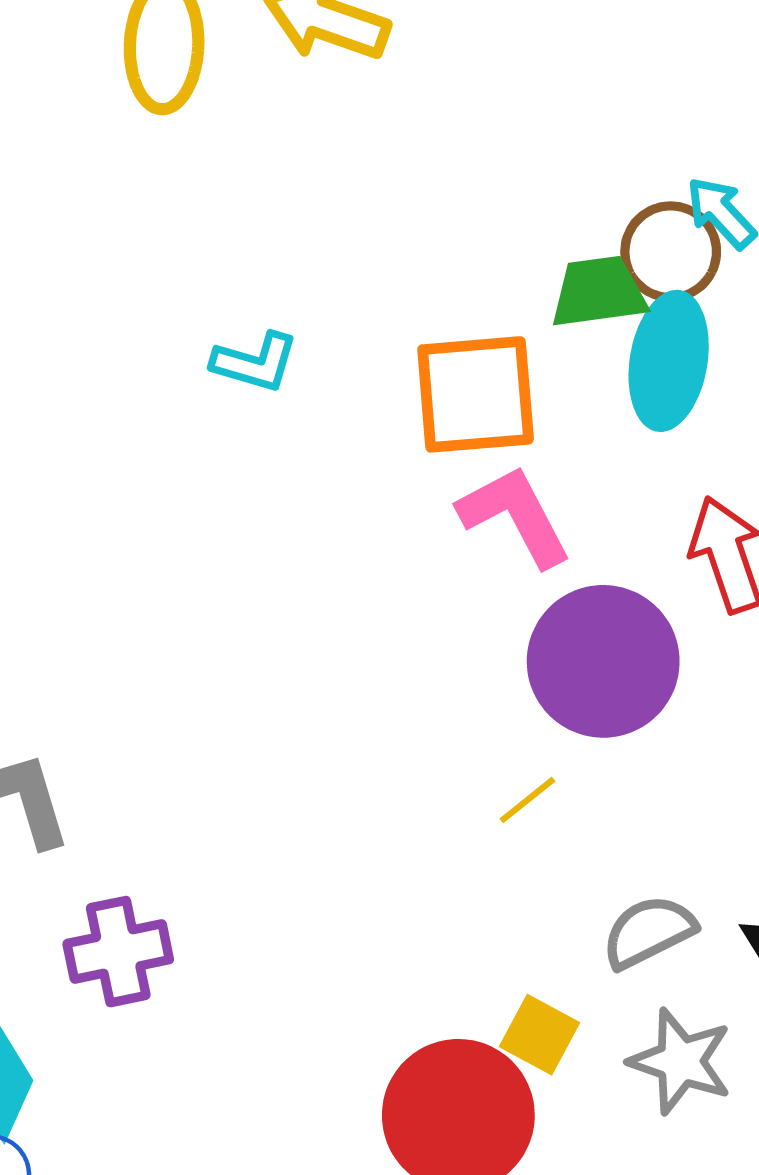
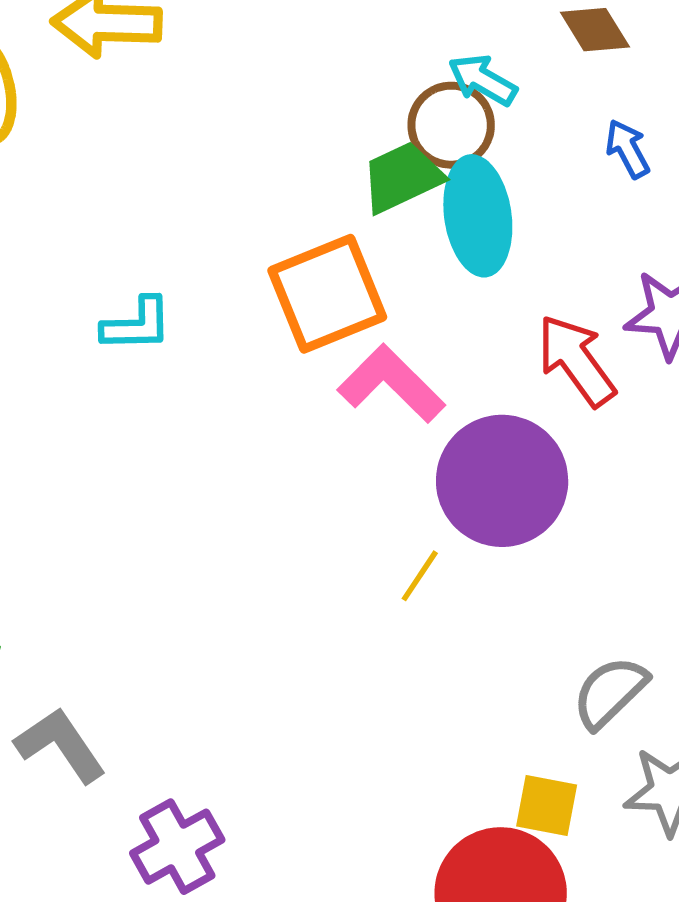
yellow line: (527, 800) -> (420, 576), moved

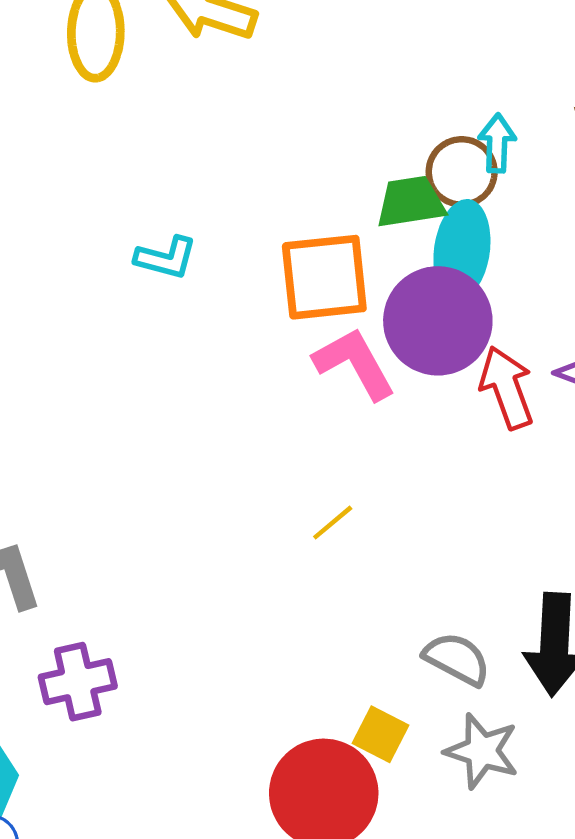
cyan arrow: (483, 80) -> (497, 143), turned 46
purple circle: (502, 481) -> (438, 321), moved
gray semicircle: (610, 692) -> (457, 659), turned 56

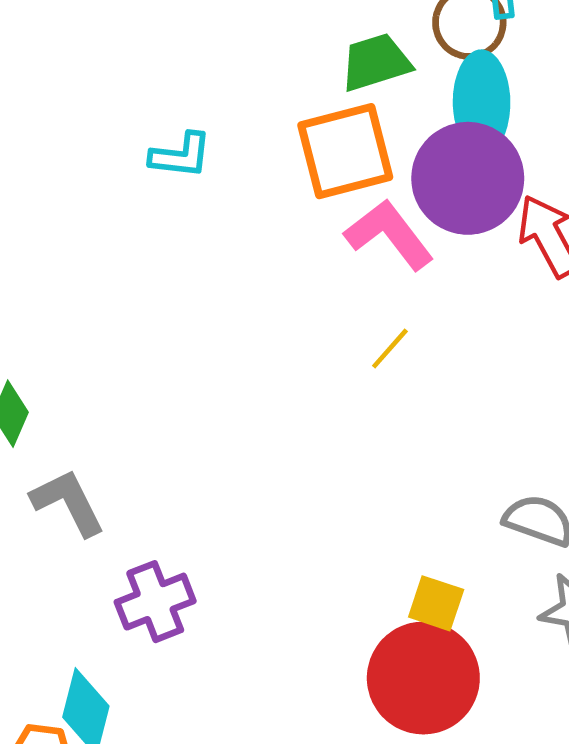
green trapezoid: (411, 202) -> (376, 62), moved
yellow line: (333, 523) -> (390, 348), moved
yellow square: (380, 734) -> (436, 603), moved

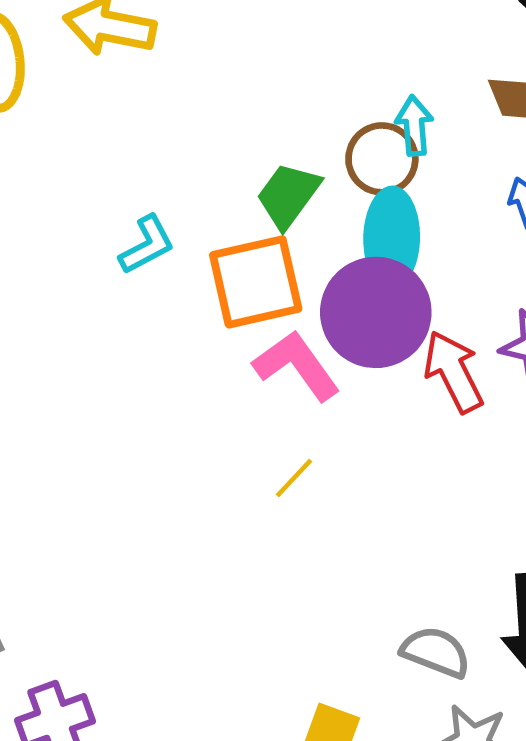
green trapezoid: (376, 62) -> (288, 195), turned -38
cyan L-shape: (181, 155) -> (147, 245), moved, turned -36

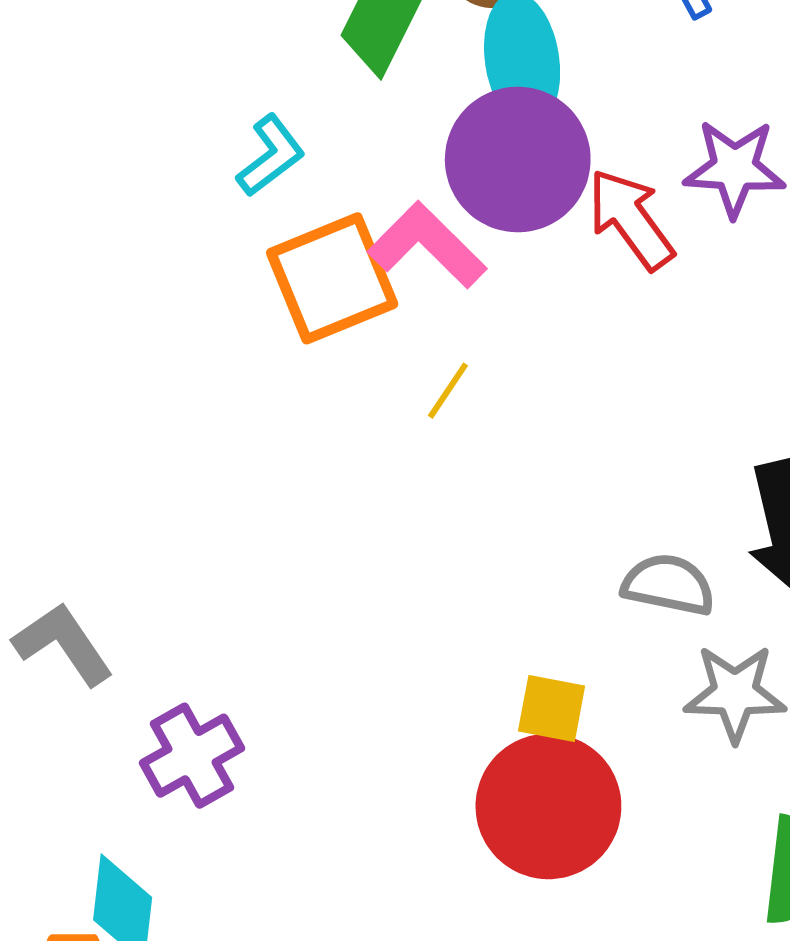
cyan L-shape: (147, 245) -> (271, 156), moved
orange square: (256, 282) -> (332, 278), moved

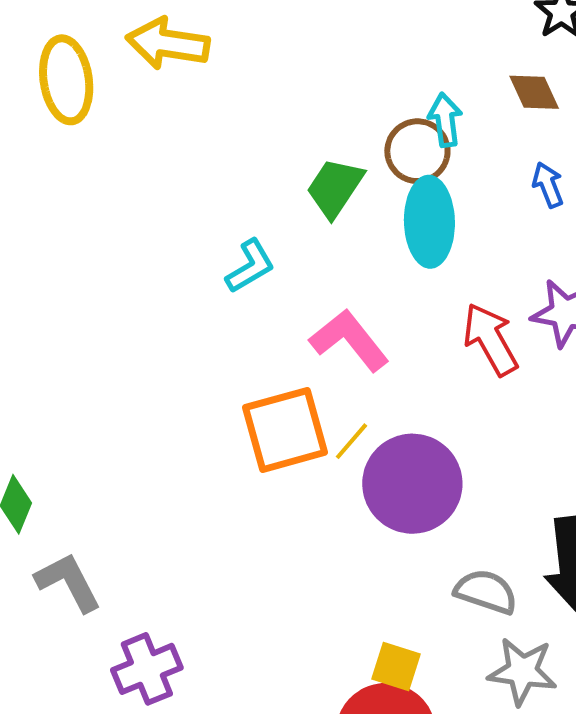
purple circle: (518, 159) -> (412, 484), moved
orange square: (332, 278) -> (285, 430), moved

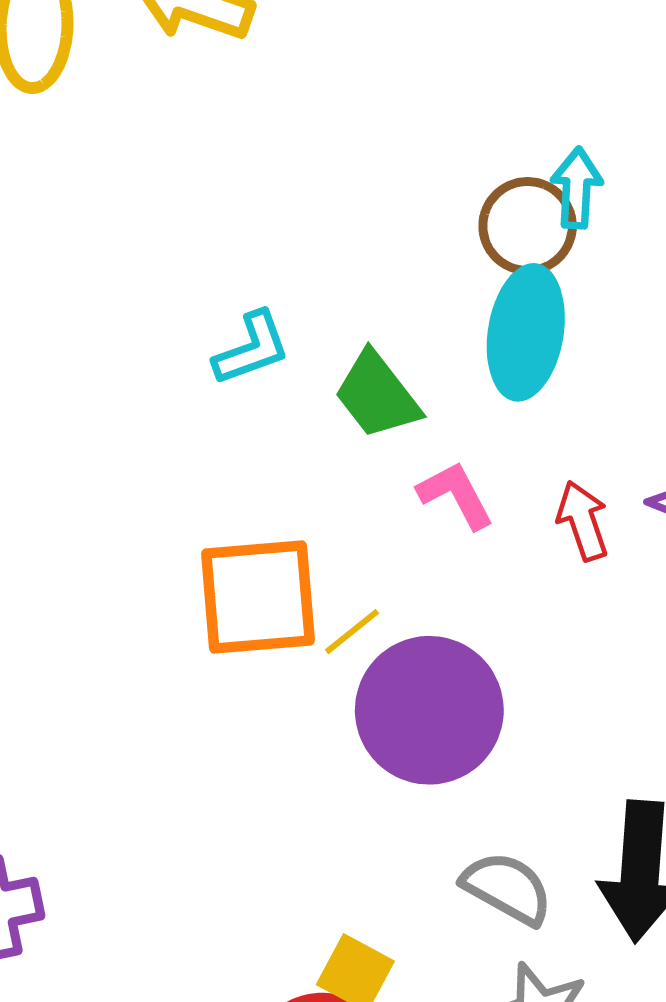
green trapezoid: (335, 188) -> (377, 395), moved, turned -82
red arrow: (490, 339) -> (583, 521), size x0.7
pink L-shape: (349, 340) -> (456, 495), moved, size x0.7

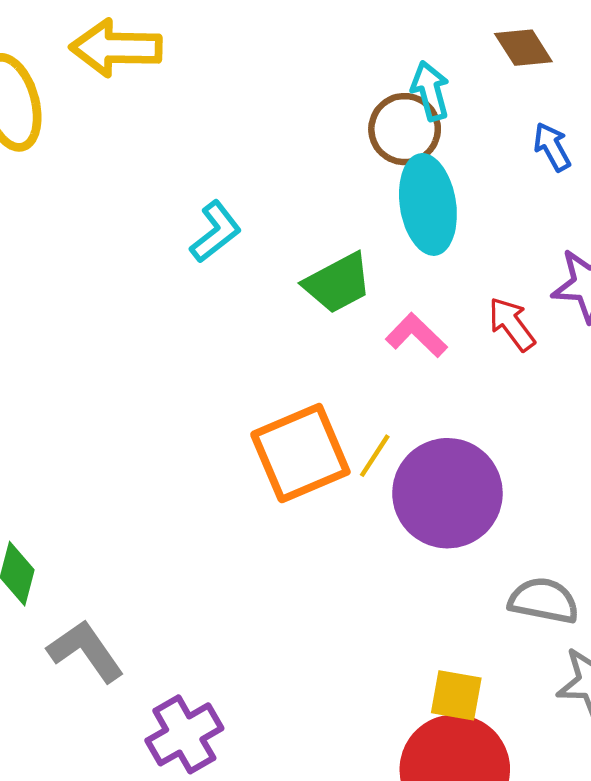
cyan L-shape: (252, 348) -> (216, 232), moved
green trapezoid: (377, 395) -> (338, 283), turned -62

